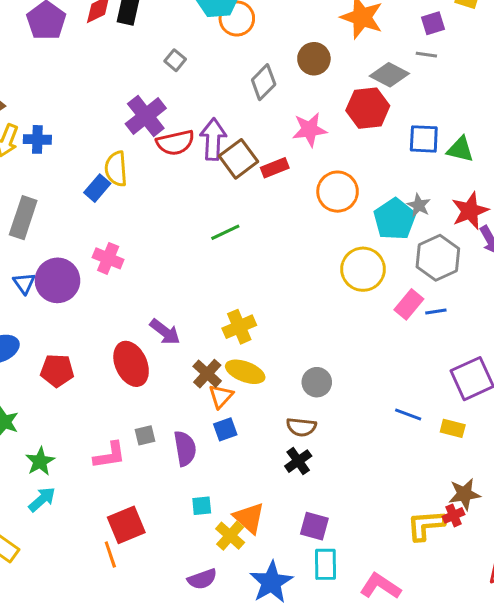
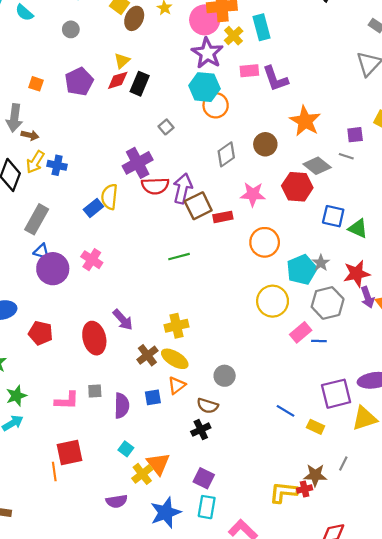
blue triangle: (24, 283) -> (42, 252), moved, turned -49
orange triangle: (221, 396) -> (177, 385), moved
cyan square: (202, 506) -> (126, 449), turned 32

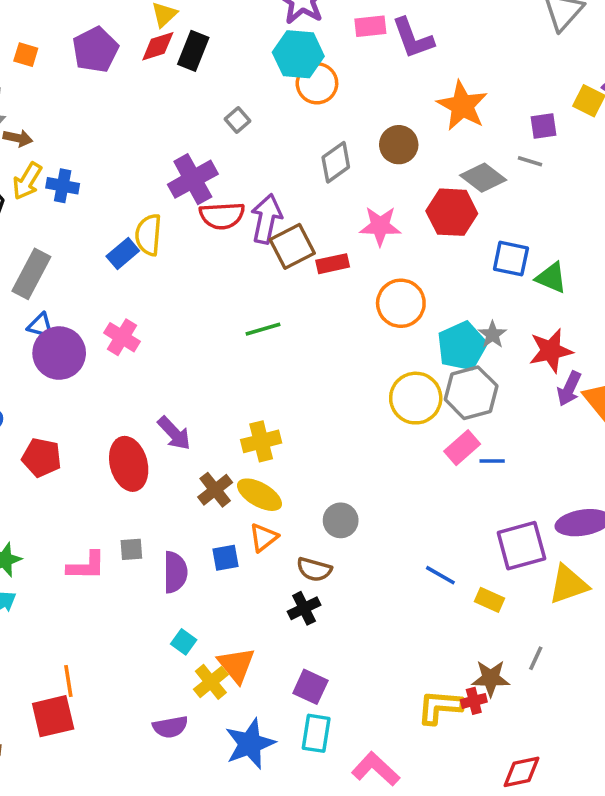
purple arrow: (368, 297) -> (569, 389), turned 45
gray hexagon: (328, 303) -> (471, 393), moved
red square: (70, 452) -> (53, 716), moved

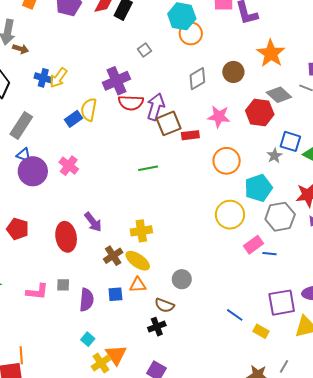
yellow arrow: (27, 181) -> (58, 78), moved
gray star: (492, 335) -> (275, 156), moved
gray hexagon: (471, 393) -> (280, 217), moved
orange triangle: (263, 538) -> (138, 285), turned 30

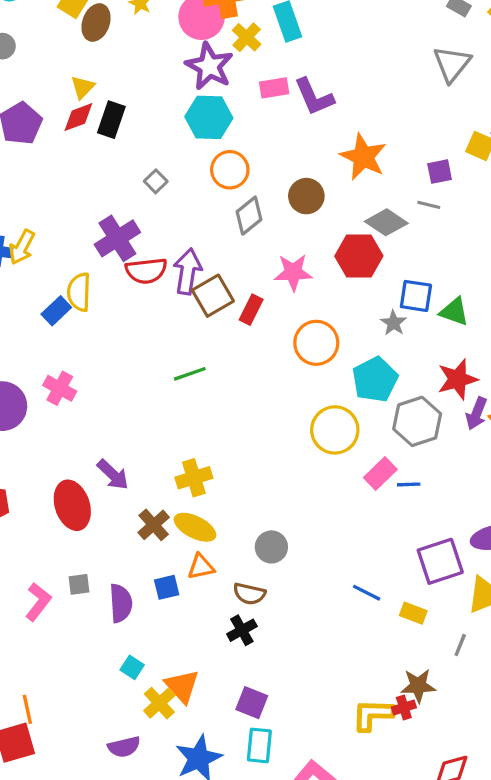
orange circle: (191, 33) -> (230, 170), moved
red rectangle: (190, 135) -> (251, 310), turned -48
pink L-shape: (37, 292) -> (38, 602), turned -50
gray line: (284, 366) -> (460, 645), moved

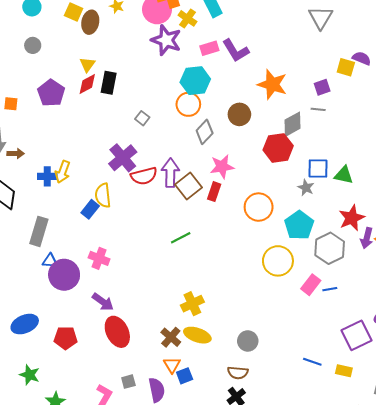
cyan hexagon: (209, 117) -> (195, 81), moved
gray diamond: (386, 222) -> (293, 124), turned -55
pink star: (293, 272) -> (222, 167), moved
purple arrow: (113, 475) -> (103, 302), moved
orange triangle: (201, 567) -> (172, 365), moved, turned -42

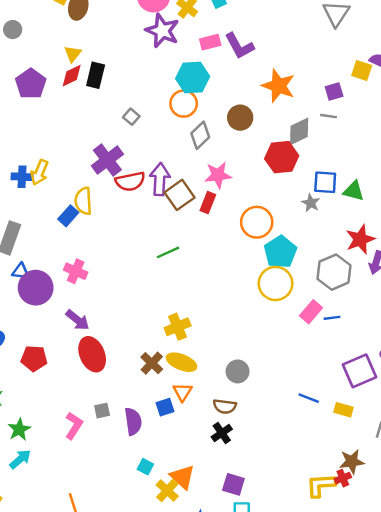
cyan pentagon: (299, 225) -> (280, 252), moved
orange triangle: (172, 365) -> (182, 392), moved

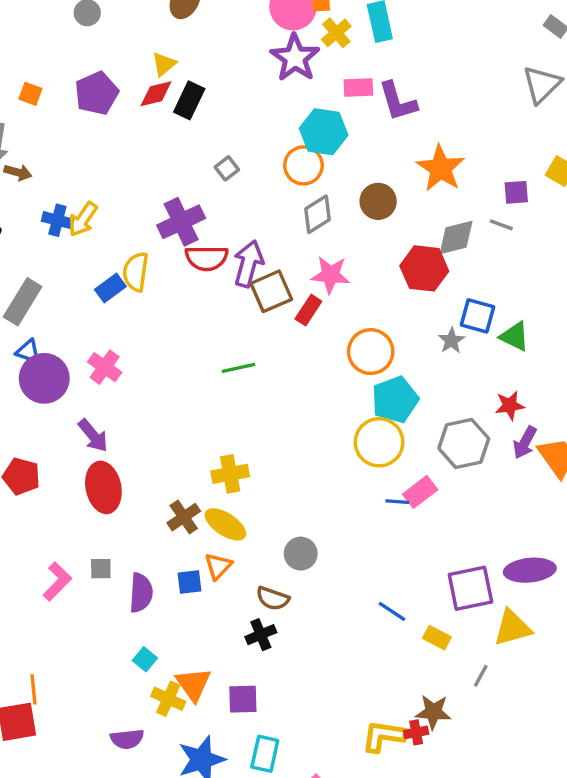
red star: (360, 239) -> (510, 405), size x0.7
blue line: (332, 318) -> (397, 502), moved
purple square: (233, 484) -> (243, 699), moved, turned -30
yellow cross: (167, 491) -> (168, 699), turned -30

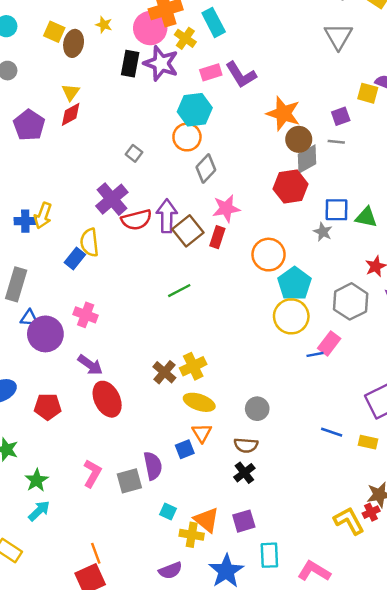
black rectangle: (189, 100) -> (130, 64), moved
brown circle: (378, 201) -> (299, 139), moved
brown cross: (184, 517) -> (164, 372), moved
gray square: (101, 569) -> (129, 481), moved, size x1.5
yellow L-shape: (384, 736) -> (349, 521), turned 68

